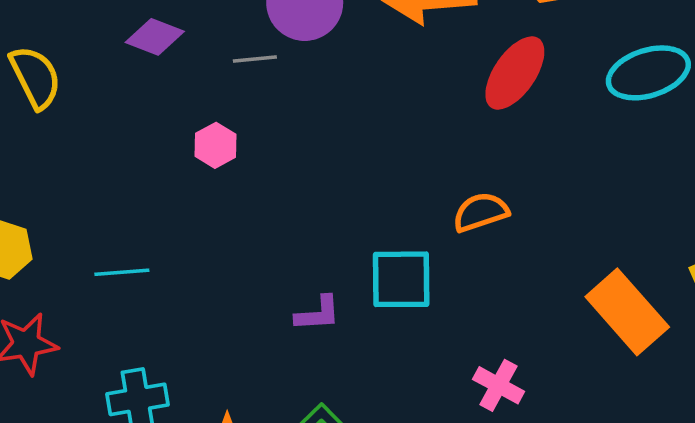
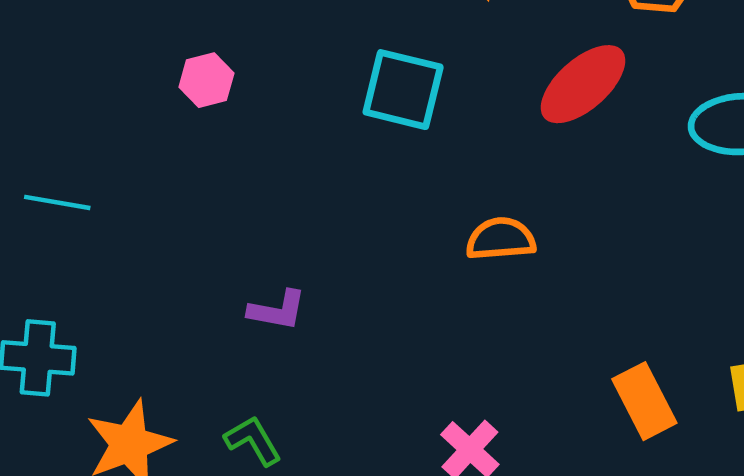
cyan square: (401, 279) -> (403, 90), moved
orange rectangle: (627, 312) -> (644, 401), size x0.7

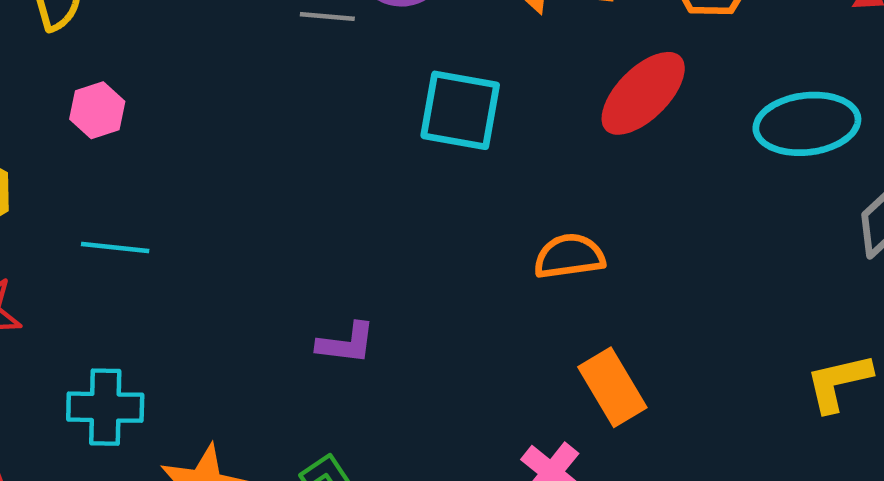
pink hexagon: (206, 80) -> (97, 110), moved
orange rectangle: (644, 401) -> (612, 387), moved

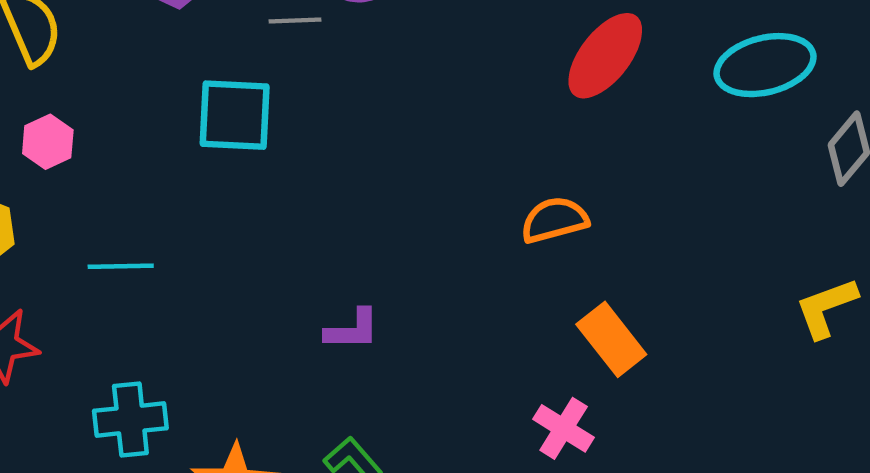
pink hexagon: (97, 110) -> (48, 142), moved
cyan square: (460, 110) -> (235, 115), moved

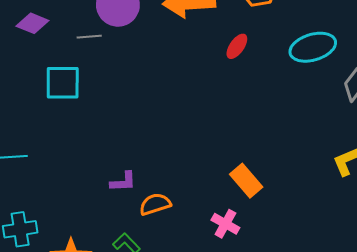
red ellipse: (605, 56) -> (237, 46), size x0.6
orange semicircle: (554, 220) -> (155, 204), moved

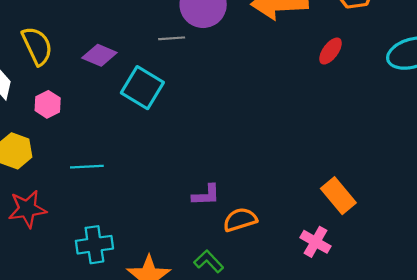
purple diamond: (32, 23) -> (99, 55), moved
cyan square: (63, 83) -> (142, 88), turned 30

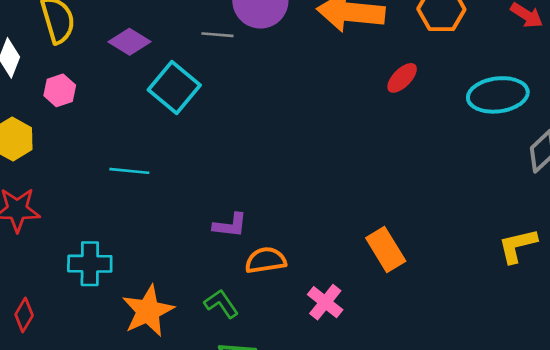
cyan line: (87, 167) -> (129, 171), moved
pink cross: (316, 242) -> (325, 302), moved

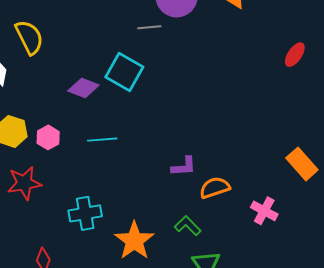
purple diamond: (129, 42) -> (83, 88), moved
red ellipse: (402, 78) -> (295, 55), moved
pink hexagon: (60, 90) -> (48, 137), moved

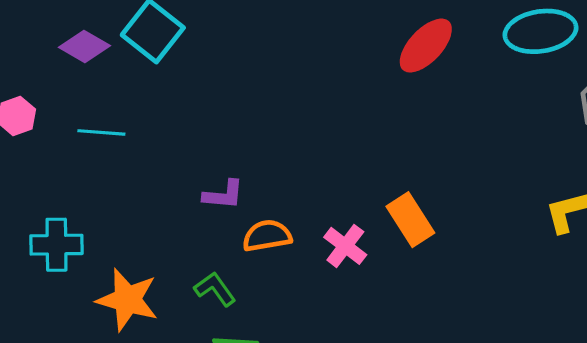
red ellipse: (295, 55) -> (426, 46), size x1.5
pink cross: (264, 211) -> (345, 246), moved
orange star: (134, 241) -> (127, 300), turned -30

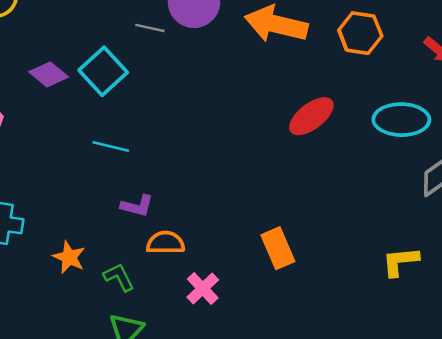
cyan line: (101, 132) -> (111, 147), moved
pink cross: (345, 246) -> (203, 288), moved
orange star: (127, 300) -> (69, 257), moved, size x0.7

